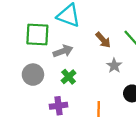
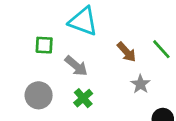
green square: (37, 34) -> (44, 45), size x0.6
gray arrow: (63, 51) -> (76, 66), turned 60

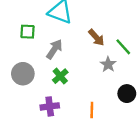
green line: (161, 49) -> (123, 47), moved
gray arrow: (76, 66) -> (54, 49), turned -96

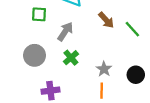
gray star: (108, 64) -> (104, 69), moved
purple cross: (50, 106) -> (50, 91), moved

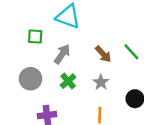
brown arrow: (106, 20) -> (103, 54), moved
gray star: (104, 69) -> (101, 82), moved

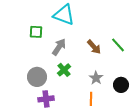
gray circle: (31, 79) -> (37, 77), moved
gray star: (101, 82) -> (96, 78), moved

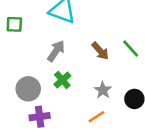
green square: (36, 32) -> (14, 24), moved
orange line: (91, 99) -> (96, 117), turned 56

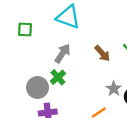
green cross: (62, 80) -> (58, 77), moved
gray star: (103, 90) -> (114, 89), moved

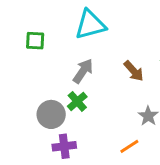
cyan triangle: (68, 17) -> (90, 25), turned -35

